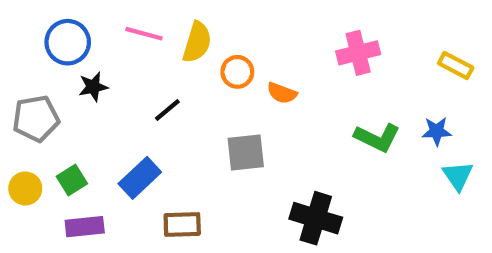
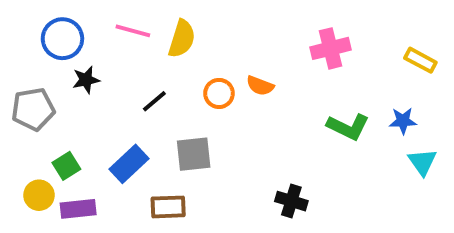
orange circle: (237, 72) -> (219, 93), moved
gray square: (246, 152) -> (194, 154), moved
yellow circle: (25, 188) -> (39, 195), moved
black cross: (316, 218) -> (291, 201), size x0.7

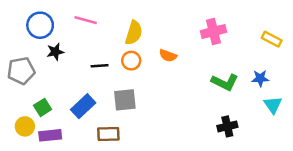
yellow semicircle: (182, 39) -> (134, 33), moved
orange circle: (219, 93) -> (131, 61), moved
black line: (154, 101) -> (100, 66), turned 36
black cross: (291, 201) -> (227, 126), moved, turned -30

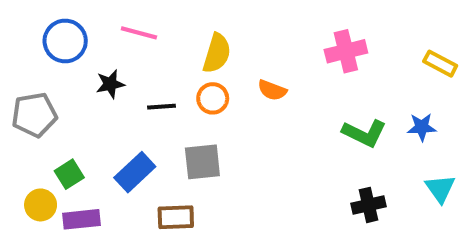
black star: (55, 52) -> (110, 84), moved
cyan triangle: (273, 105) -> (440, 189), moved

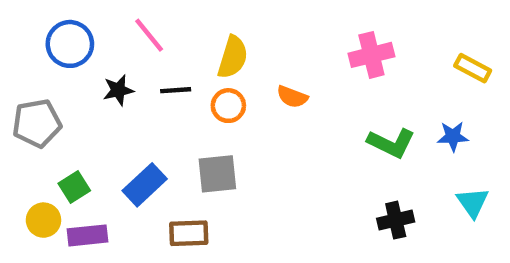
pink line: (139, 33) -> (149, 35), turned 36
black line: (161, 107) -> (176, 90), moved

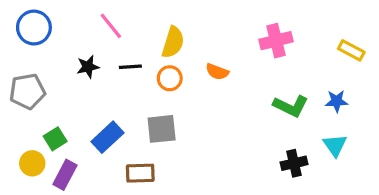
blue circle: (70, 44) -> (34, 28), moved
cyan triangle: (473, 202) -> (335, 145), moved
purple rectangle: (87, 235) -> (65, 175), turned -56

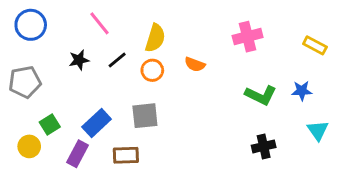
black line: (130, 67) -> (117, 60), turned -36
cyan triangle: (335, 145) -> (318, 130), moved
purple rectangle: (65, 175) -> (78, 154), moved

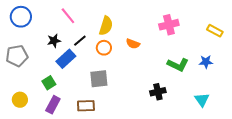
blue rectangle: (97, 123) -> (66, 59), moved
green square: (50, 124) -> (49, 83), moved
cyan triangle: (318, 130) -> (202, 100), moved
black cross: (264, 146) -> (158, 92), moved

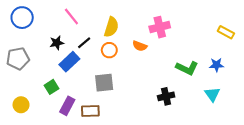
pink cross: (169, 25) -> (160, 27), moved
cyan triangle: (202, 100) -> (212, 94), moved
purple rectangle: (53, 105) -> (67, 106), moved

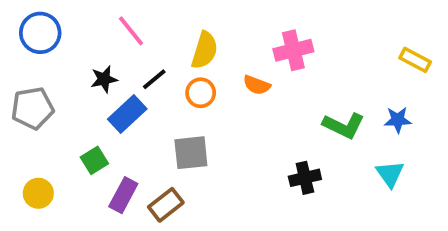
brown rectangle: (90, 111) -> (166, 205), turned -36

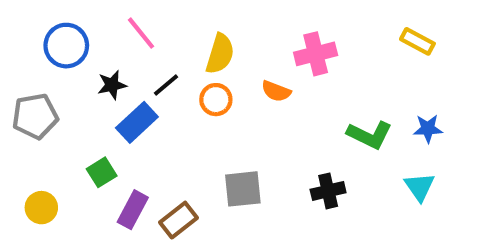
blue circle: (40, 33) -> (66, 46), moved
yellow rectangle: (415, 60) -> (417, 41), moved
gray square: (191, 153) -> (243, 189), moved

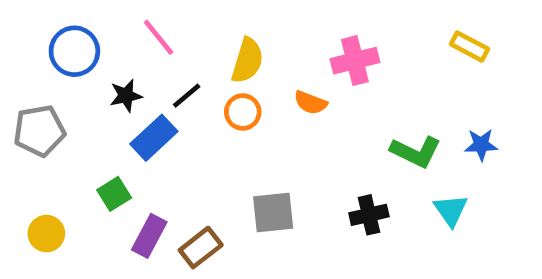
cyan triangle: (419, 187) -> (451, 210), moved

